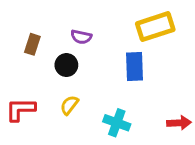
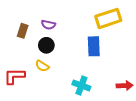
purple semicircle: (81, 37) -> (48, 25), moved
yellow semicircle: (69, 105) -> (42, 66), moved, turned -96

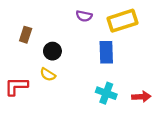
purple semicircle: (48, 25) -> (84, 16), moved
cyan cross: (81, 86) -> (106, 93), moved

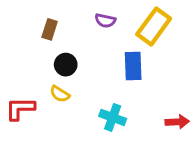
yellow rectangle: (123, 21) -> (154, 26), turned -36
brown rectangle: (26, 35) -> (50, 29), moved
cyan cross: (106, 93) -> (113, 117), moved

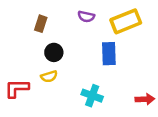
yellow rectangle: (154, 26) -> (126, 21), turned 32
yellow semicircle: (60, 94) -> (49, 76), turned -49

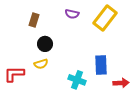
yellow rectangle: (126, 21) -> (105, 18), turned -30
blue rectangle: (109, 54) -> (101, 65), moved

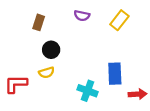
yellow rectangle: (105, 18) -> (119, 20), size x0.7

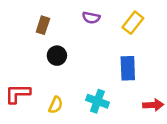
yellow semicircle: (47, 73) -> (56, 105), moved, turned -49
blue rectangle: (115, 74) -> (128, 68), moved

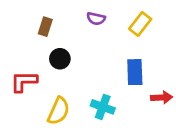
red L-shape: (18, 94) -> (24, 81), moved
yellow semicircle: (56, 105) -> (59, 111), size x1.5
red arrow: (153, 105) -> (162, 98), moved

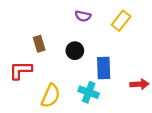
brown rectangle: (45, 27) -> (39, 44), moved, turned -35
black circle: (60, 59) -> (75, 51), moved
blue rectangle: (135, 72) -> (104, 68), moved

